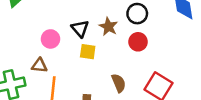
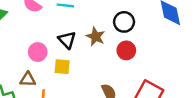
yellow square: (88, 52) -> (62, 67), moved

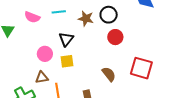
brown star: (96, 36) -> (86, 19), moved
black triangle: (67, 40) -> (66, 39), turned 35

